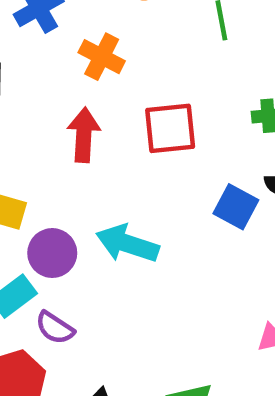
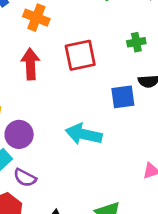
blue square: (236, 207) -> (123, 97), turned -30
cyan arrow: (127, 244) -> (84, 134), moved

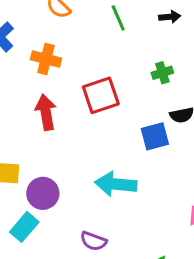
purple semicircle: (25, 178) -> (93, 241), moved

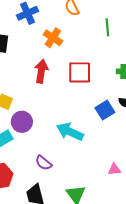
blue square: (155, 136) -> (105, 110), turned -36

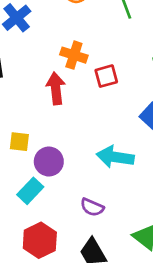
orange cross: (53, 38) -> (74, 55), moved
red square: (80, 72) -> (106, 76), size x0.7

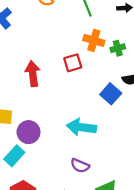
orange cross: (74, 55) -> (94, 40), moved
purple semicircle: (92, 207) -> (80, 166), moved

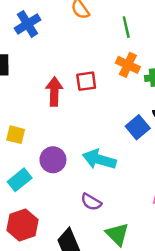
red square: (73, 63) -> (86, 81), moved
purple circle: (29, 132) -> (53, 160), moved

